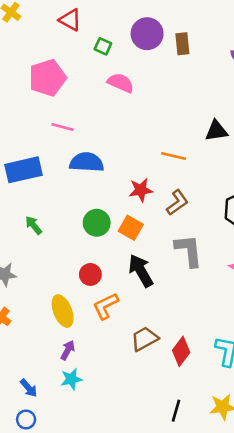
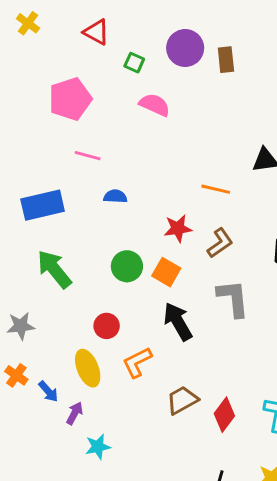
blue semicircle: (87, 162) -> (115, 196), size x0.6
green arrow: (34, 225) -> (54, 269), size x1.8
red circle: (90, 274) -> (107, 326), moved
purple arrow: (68, 350) -> (75, 413), moved
blue arrow: (29, 388) -> (48, 391), moved

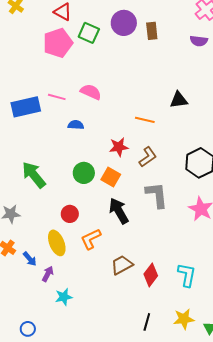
green square: (134, 63) -> (89, 33), size x1.5
pink pentagon: (70, 99) -> (58, 43), moved
pink semicircle: (155, 105) -> (91, 92), moved
blue rectangle: (43, 205) -> (26, 107), moved

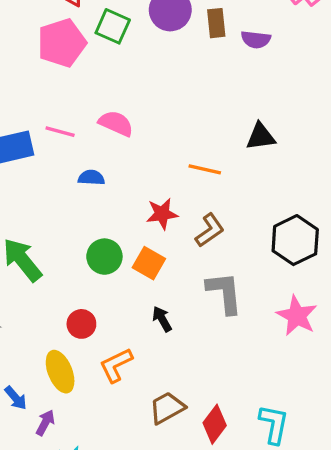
purple semicircle: (199, 41) -> (256, 40), moved
black arrow: (119, 211) -> (162, 319), size x0.6

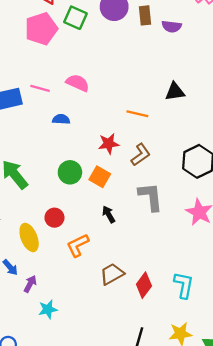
yellow ellipse: (60, 372) -> (29, 238), moved

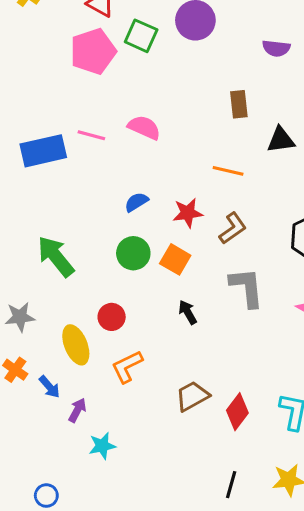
brown rectangle: (145, 15) -> (239, 104), moved
blue semicircle: (61, 119) -> (136, 202), moved, turned -35
orange L-shape: (78, 245) -> (127, 367), moved

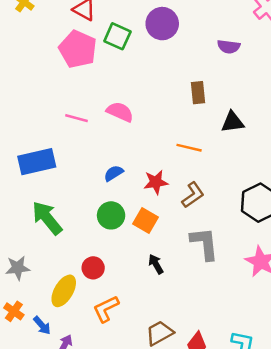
pink pentagon: (93, 51) -> (78, 49), turned -30
blue rectangle: (43, 151) -> (37, 162), moved
yellow ellipse: (76, 345) -> (64, 291), turned 52

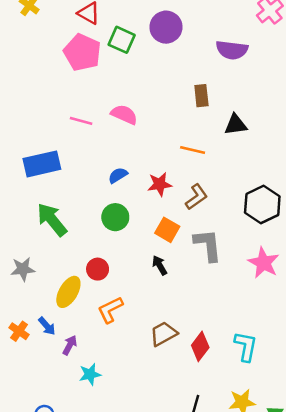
purple semicircle: (229, 47) -> (232, 50), size x1.4
orange square: (146, 221) -> (167, 230), moved
orange cross: (14, 311) -> (19, 331), moved

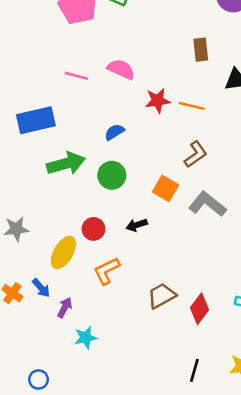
red star: (160, 184) -> (158, 101), moved
green arrow: (52, 220) -> (66, 164), moved, turned 114
gray L-shape: (208, 245) -> (207, 204), turned -45
black arrow: (160, 265) -> (137, 225), moved, turned -78

